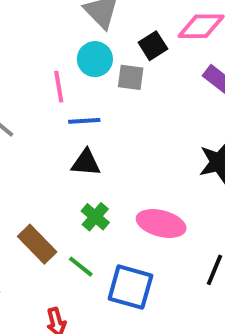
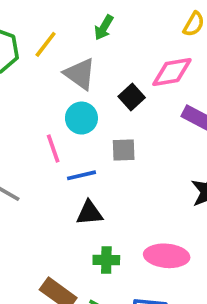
gray square: (131, 77) -> (124, 150), moved
green cross: (95, 217) -> (106, 260), turned -30

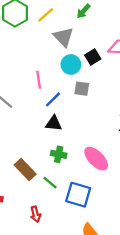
cyan circle: (81, 118) -> (71, 64), moved
blue line: (82, 175) -> (53, 99), turned -42
pink ellipse: (167, 256) -> (96, 159), turned 30

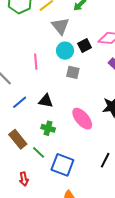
blue line: (53, 99) -> (20, 102), moved
pink ellipse: (96, 159) -> (82, 119), moved

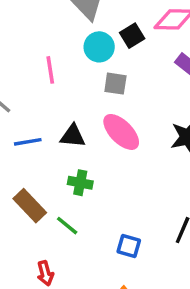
blue line: (20, 102) -> (28, 142), turned 35
pink ellipse: (82, 119) -> (121, 132), moved
blue square: (62, 165) -> (129, 246), moved, size x0.6

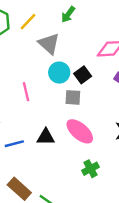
black square: (132, 36) -> (83, 75), moved
green cross: (80, 183) -> (90, 169), moved, turned -35

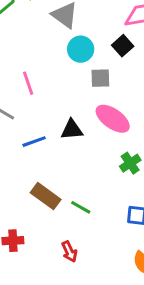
black square: (83, 75) -> (123, 46), moved
pink line: (26, 92) -> (28, 83), moved

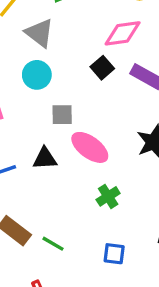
cyan circle: (81, 49) -> (37, 75), moved
gray square: (100, 78) -> (62, 115), moved

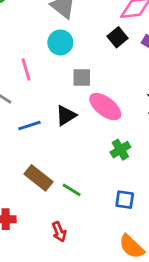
black triangle: (45, 158) -> (66, 115), turned -30

